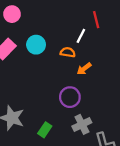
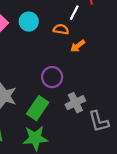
purple circle: (70, 97) -> (52, 77), moved
green rectangle: (45, 130) -> (38, 108), size x1.5

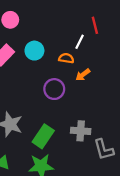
purple circle: (52, 77) -> (54, 89), moved
gray cross: (75, 103) -> (81, 131), turned 30

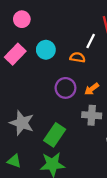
orange arrow: (83, 75) -> (92, 89), moved
gray cross: (81, 131) -> (92, 115), moved

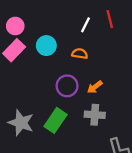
pink circle: (22, 19) -> (15, 26), moved
white line: (91, 41) -> (85, 25), moved
green rectangle: (55, 135) -> (56, 120), moved

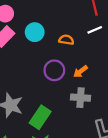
white line: (85, 25) -> (95, 30), moved, turned 40
green rectangle: (56, 120) -> (40, 117), moved

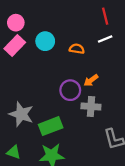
purple circle: (54, 70) -> (70, 90), moved
green rectangle: (40, 117) -> (51, 126), turned 35

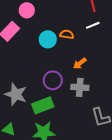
pink circle: (16, 23) -> (27, 10), moved
cyan circle: (45, 41) -> (48, 39), moved
purple circle: (70, 90) -> (53, 80), moved

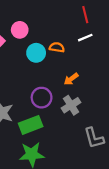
pink circle: (27, 10) -> (20, 30), moved
gray cross: (80, 87) -> (71, 105), turned -36

